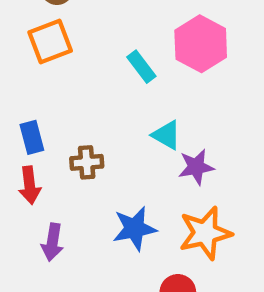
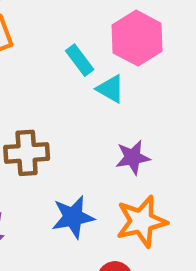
cyan triangle: (166, 135) -> (111, 89), moved
brown cross: (87, 162) -> (27, 153), size x1.4

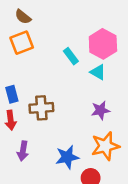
cyan triangle: (111, 89) -> (98, 72), moved
blue star: (73, 217) -> (67, 157), moved

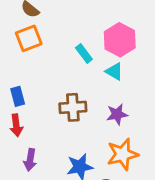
brown cross: (41, 108) -> (73, 107), moved

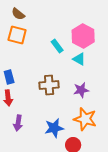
orange square: (29, 38) -> (17, 35), turned 36
orange star: (123, 154) -> (85, 119), turned 30

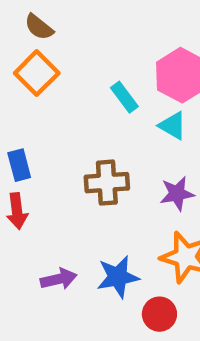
orange square: (17, 35) -> (37, 73), turned 30
purple arrow: (18, 123) -> (59, 279), moved, turned -112

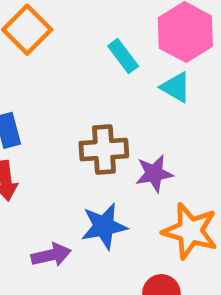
purple star: (177, 194) -> (154, 174), moved
blue star: (118, 277) -> (104, 226), moved

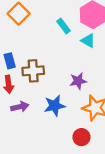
brown cross: (104, 150) -> (33, 71), moved
purple arrow: (51, 255) -> (20, 107), moved

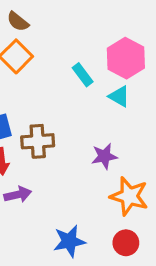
blue star: (55, 106) -> (69, 241), moved
red circle: (81, 137) -> (126, 243), moved

